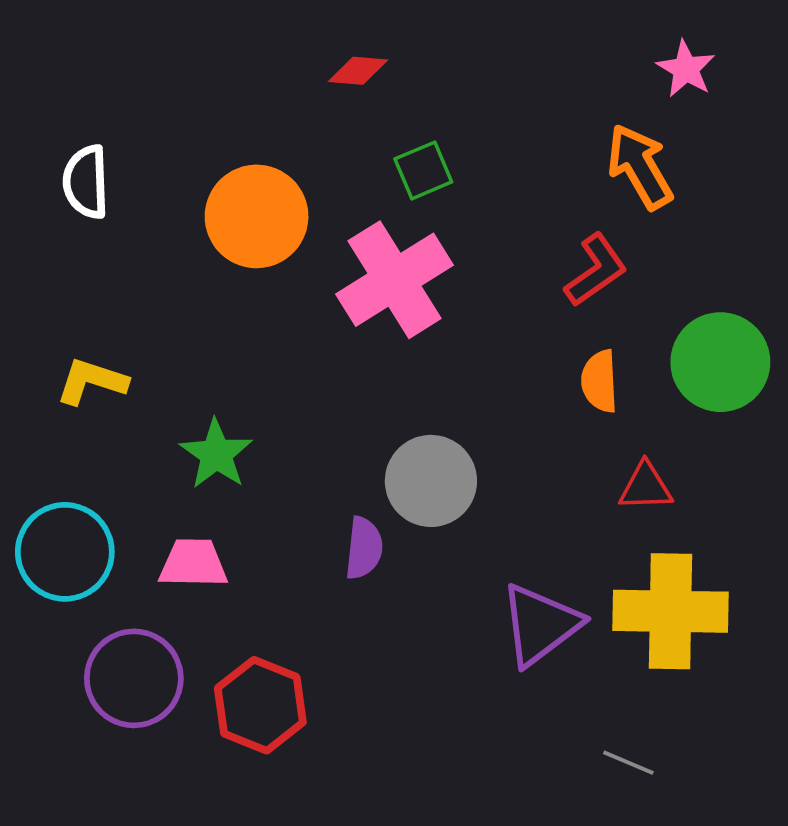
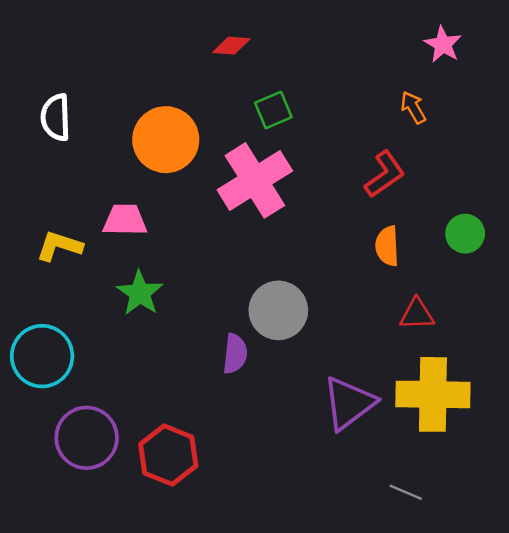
orange arrow: (640, 167) -> (413, 107), size x0.6
green circle: (720, 362) -> (465, 234), size x0.6
pink trapezoid: (193, 563) -> (125, 220), moved

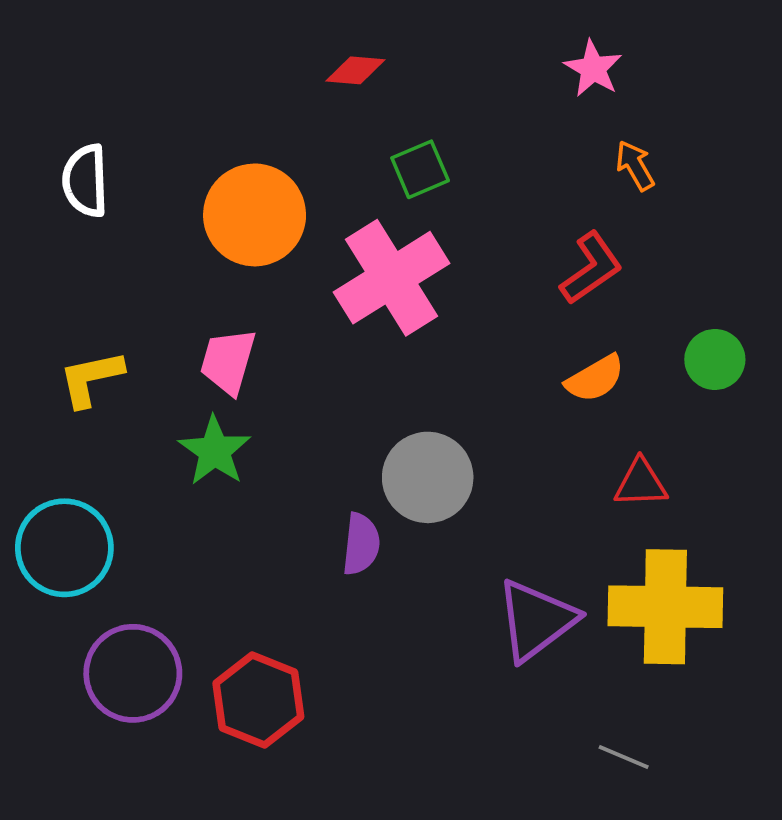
pink star: (443, 44) -> (593, 68), moved
pink trapezoid: (125, 220) -> (228, 361), moved, turned -75
yellow L-shape: (59, 246) -> (91, 379), turned -30
orange semicircle: (387, 246) -> (595, 379), turned -117

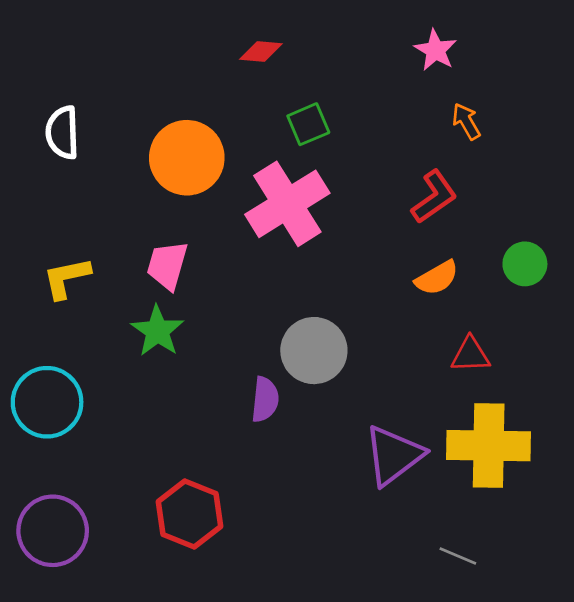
purple circle: (133, 673) -> (53, 531), moved

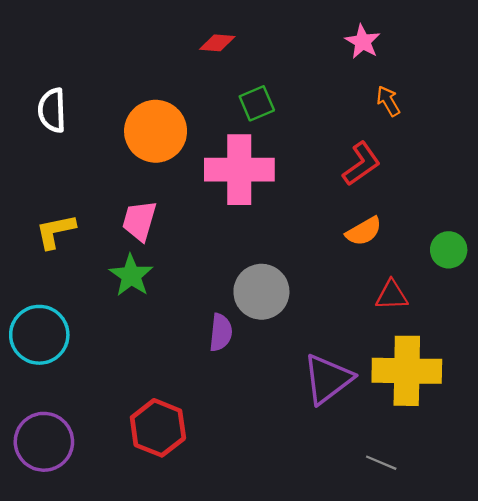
pink cross: (287, 204) -> (239, 170), turned 32
green circle: (525, 264) -> (449, 250), moved

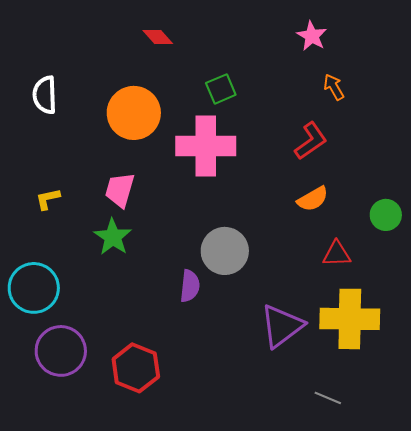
red diamond: (217, 43) -> (158, 37), moved, turned 44
yellow L-shape: (56, 231) -> (48, 199), size x0.7
purple circle: (44, 442) -> (61, 351), moved

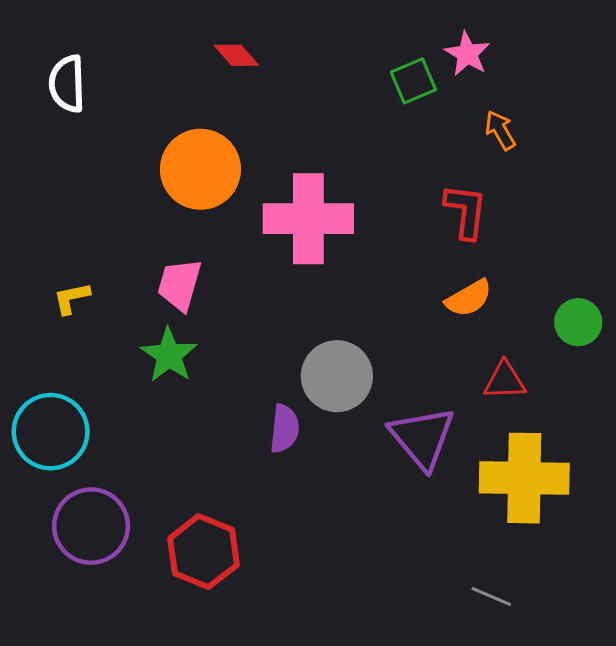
green square: (221, 89) -> (413, 81), moved
white semicircle: (45, 95) -> (67, 84), moved
red L-shape: (311, 141) -> (466, 211), turned -48
purple triangle: (282, 326) -> (422, 438), moved, turned -33

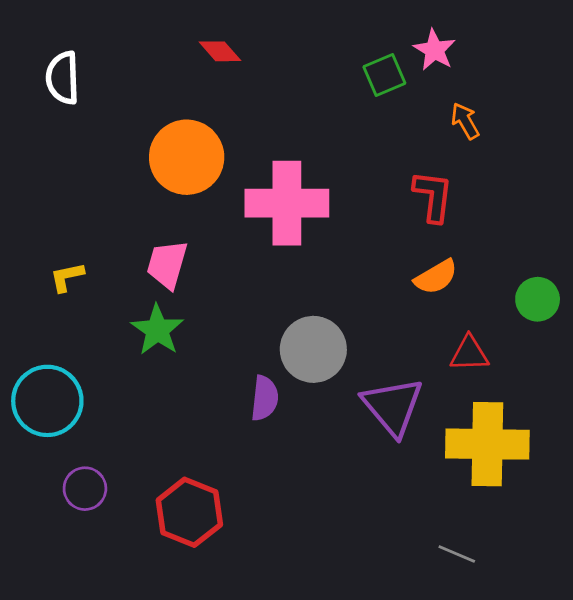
purple circle: (91, 526) -> (85, 489), size x0.6

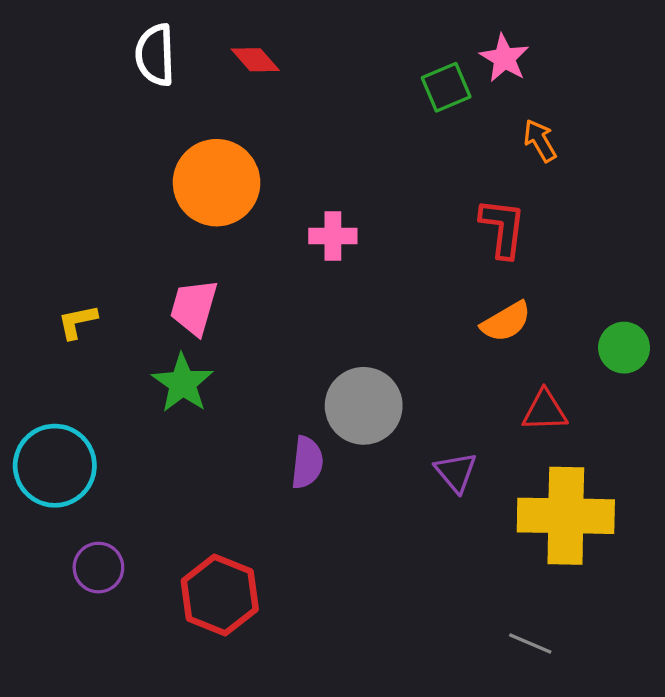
white semicircle: (63, 78) -> (155, 55), moved
pink cross: (287, 203) -> (333, 236), size x0.5
purple triangle: (393, 406) -> (456, 472), size x0.6

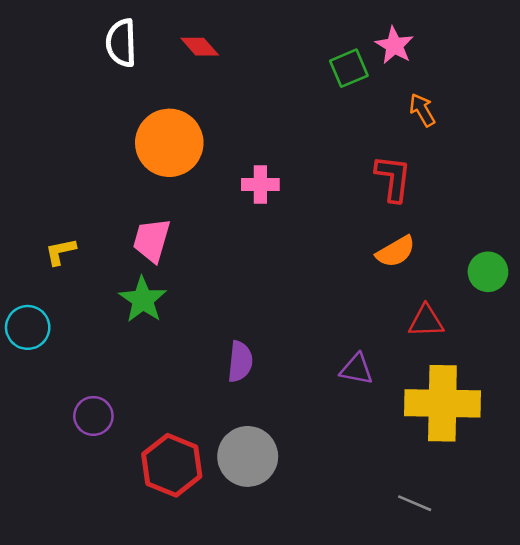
gray circle: (364, 406) -> (248, 456), moved
cyan circle: (55, 466) -> (28, 327), moved, size x0.7
purple triangle: (456, 472) -> (356, 369), turned -39
purple circle: (98, 568) -> (93, 416), moved

